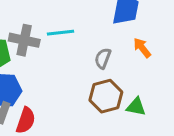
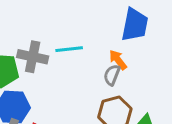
orange arrow: (142, 48) -> (118, 60), moved

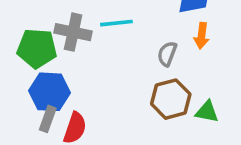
orange arrow: (118, 60) -> (202, 36), moved, turned -135

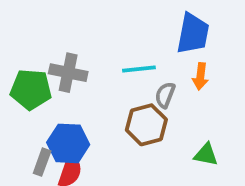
cyan line: (116, 23) -> (139, 69), moved
blue hexagon: (50, 92) -> (68, 143), moved
brown hexagon: (171, 99) -> (146, 125), moved

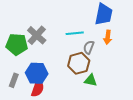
gray cross: (68, 73) -> (37, 35), turned 30
green triangle: (206, 155) -> (91, 80), moved
gray rectangle: (42, 162) -> (14, 80), moved

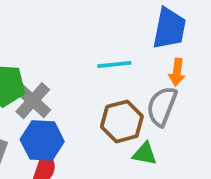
gray cross: (37, 35) -> (33, 101), moved
gray semicircle: (89, 47) -> (162, 106), moved, size x1.5

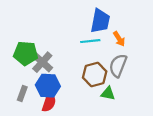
blue trapezoid: (169, 28) -> (100, 21), moved
orange arrow: (177, 72) -> (119, 39), moved, turned -40

